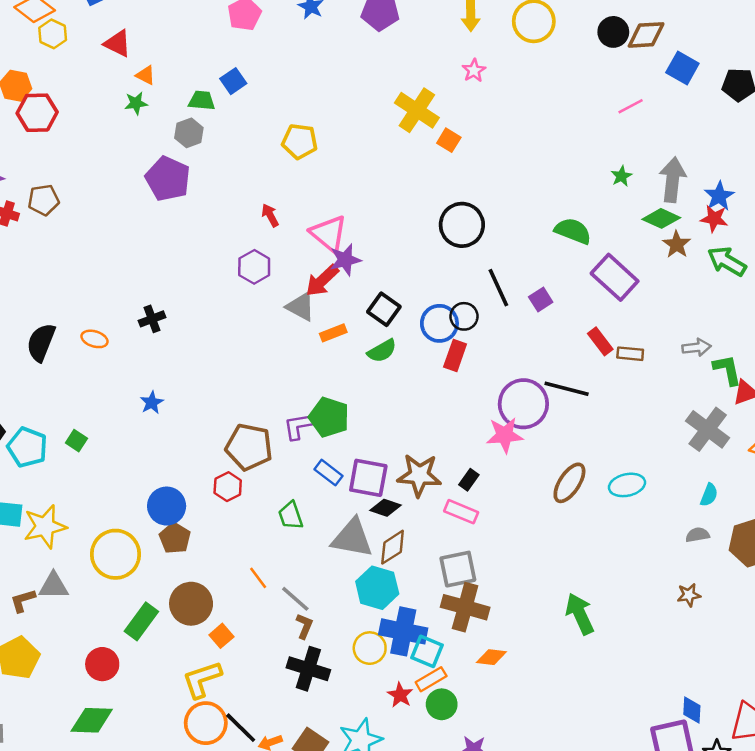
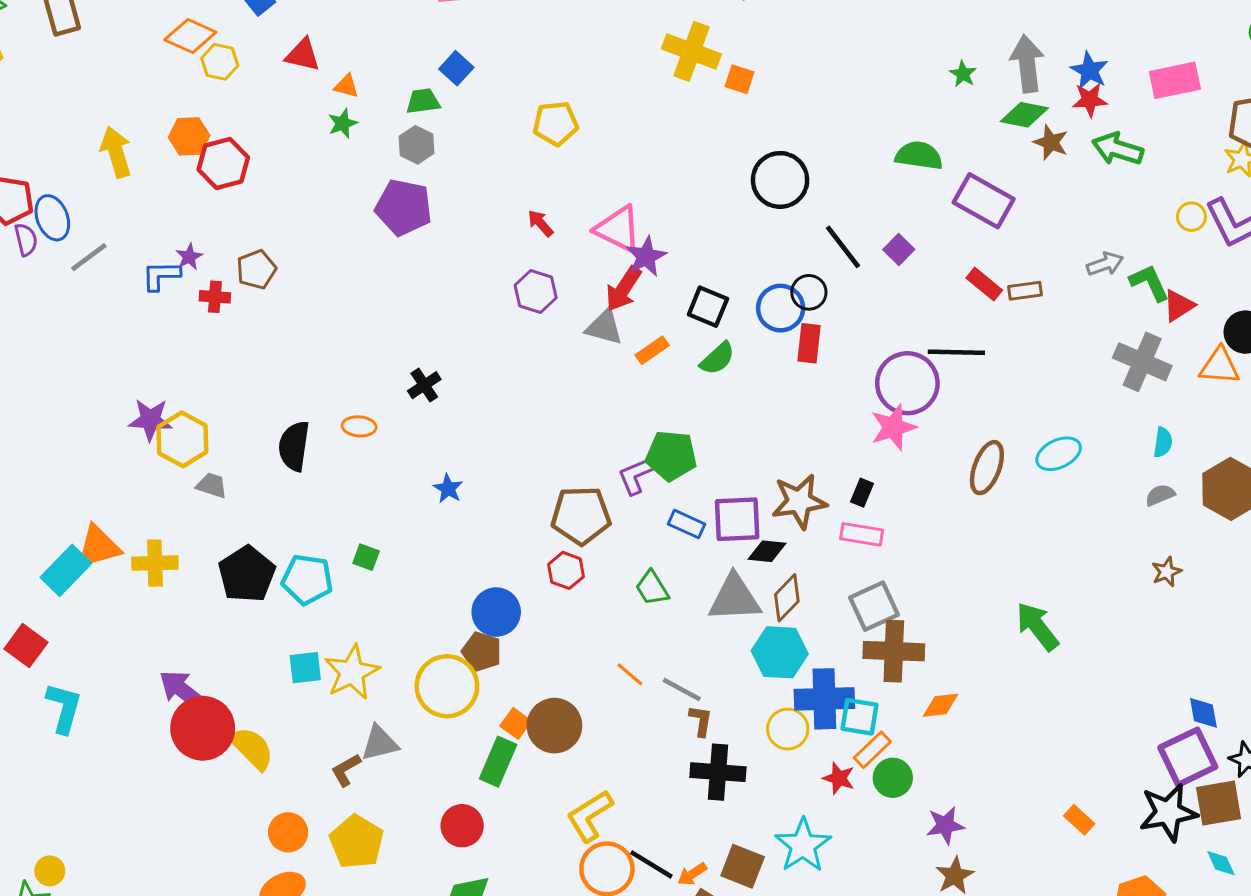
brown pentagon: (175, 538) -> (482, 652), moved
orange square: (221, 636) -> (516, 723), moved

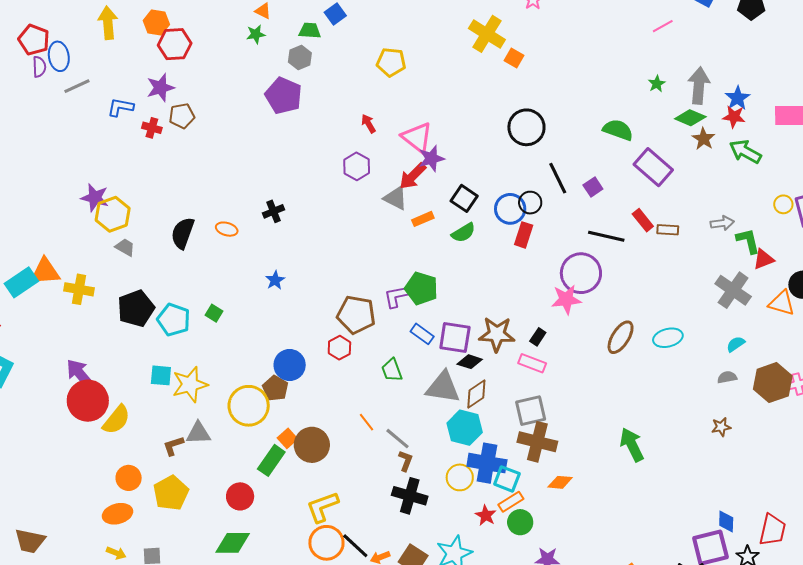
purple star: (189, 257) -> (160, 88), moved, size x1.6
black line: (956, 352) -> (606, 236), moved
cyan semicircle: (1163, 442) -> (736, 344), turned -144
yellow semicircle: (252, 748) -> (116, 420), turned 72

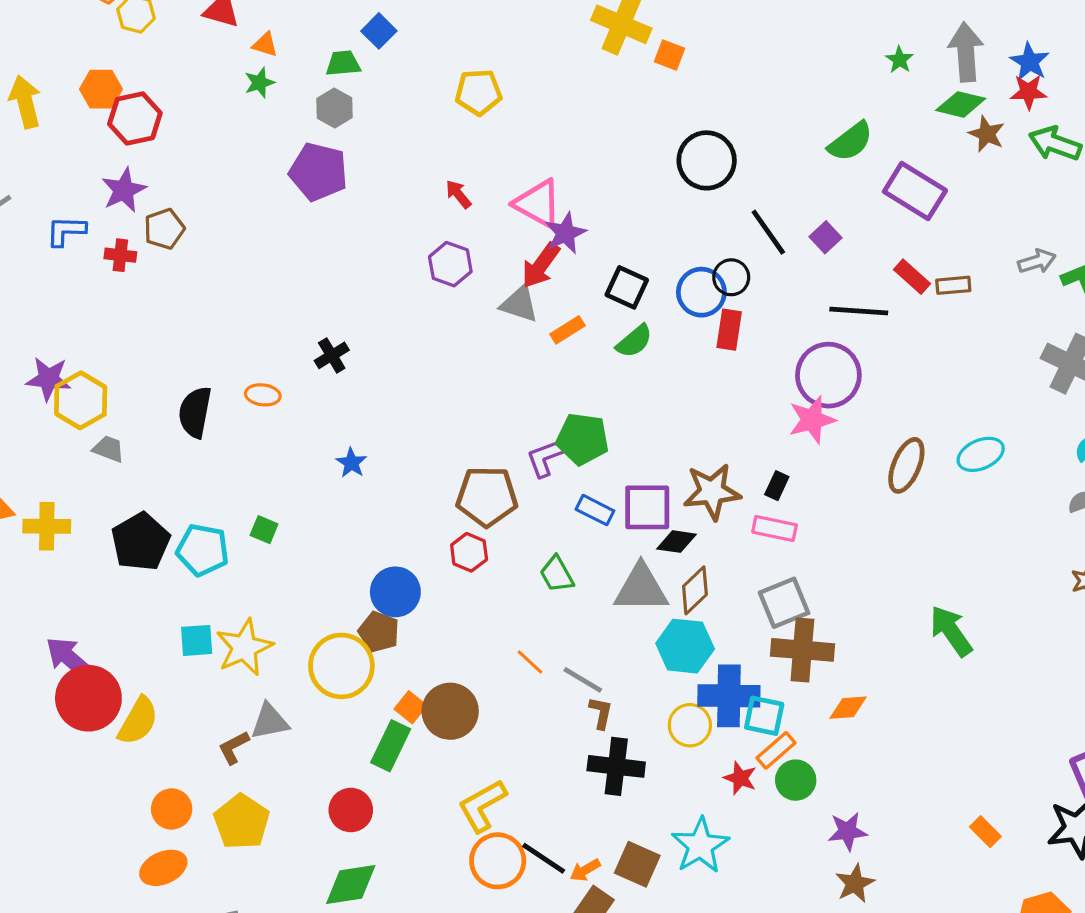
green semicircle: (618, 130) -> (850, 142), turned 132

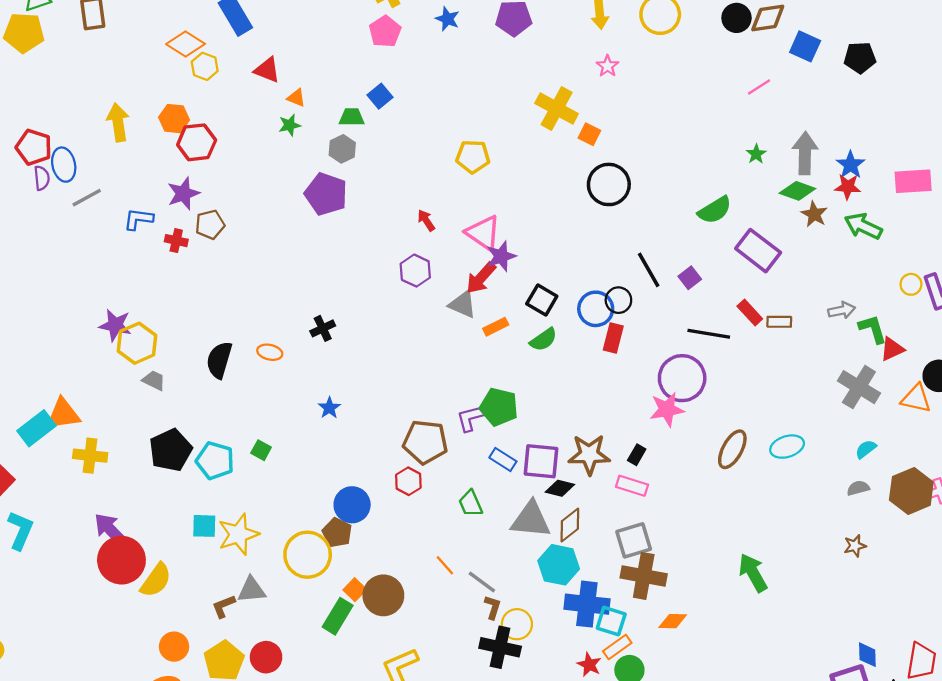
yellow pentagon: (478, 92) -> (473, 157), moved
black circle: (707, 160) -> (609, 184), moved
yellow cross: (47, 526) -> (90, 456), moved
yellow circle: (690, 725) -> (517, 624), moved
red circle: (351, 810) -> (266, 657), moved

